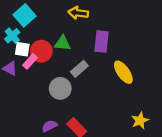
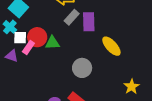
green triangle: (63, 43) -> (52, 43), moved
gray rectangle: (79, 69) -> (72, 17), moved
gray circle: (60, 88) -> (82, 68), moved

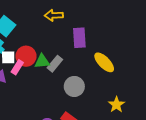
gray rectangle: (72, 17) -> (55, 64), moved
yellow star: (132, 87) -> (116, 105), moved

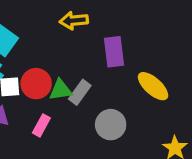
pink rectangle: (17, 67) -> (41, 125), moved

